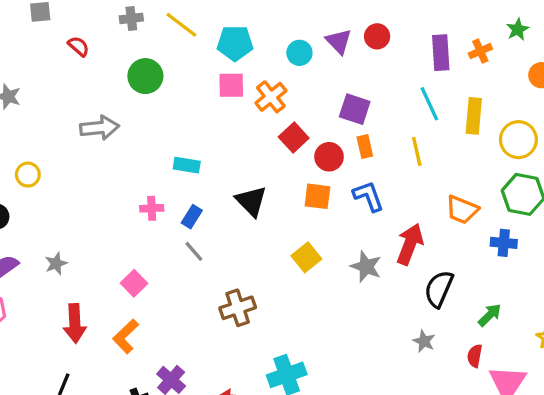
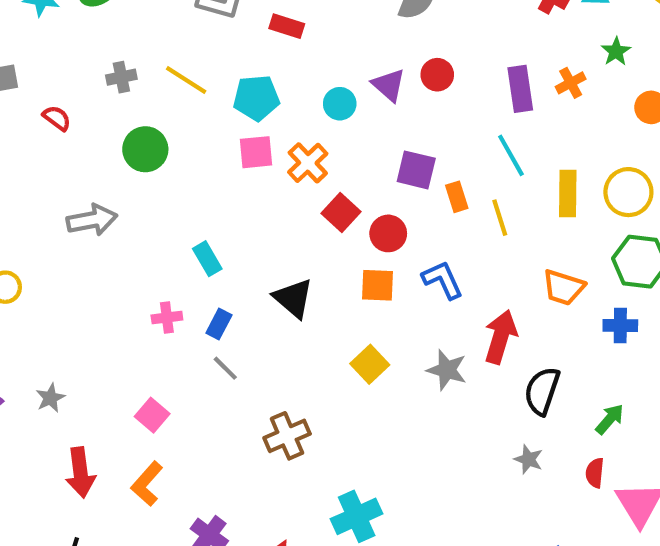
yellow rectangle: (474, 116) -> (568, 194), moved
orange rectangle: (365, 146) -> (457, 197), moved
cyan rectangle: (187, 165) -> (207, 259), turned 55

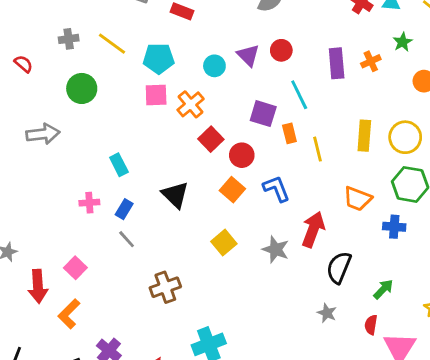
cyan line: (511, 155) -> (299, 95), moved
orange square: (377, 285) -> (232, 190), turned 35
red arrow: (80, 472) -> (38, 286), moved

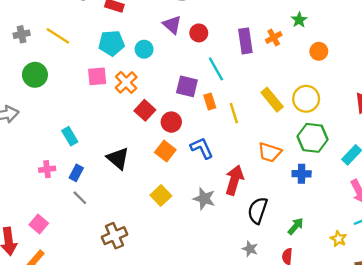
purple triangle: (248, 55) -> (172, 25), moved
cyan pentagon: (159, 58) -> (111, 43), moved
yellow rectangle: (364, 136) -> (272, 100), turned -40

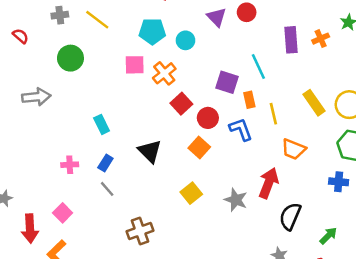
red circle: (199, 33) -> (247, 12), moved
blue L-shape: (202, 148) -> (241, 129), moved
orange trapezoid: (270, 152) -> (294, 149), moved
pink cross: (47, 169) -> (70, 165), moved

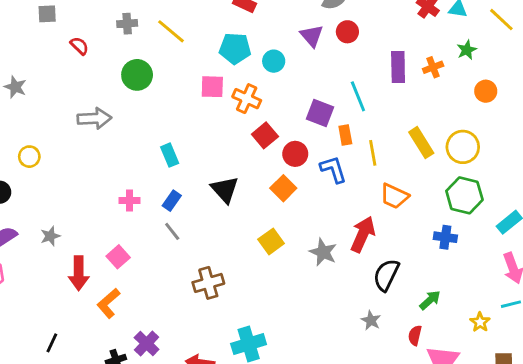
orange cross: (164, 73) -> (247, 99), turned -30

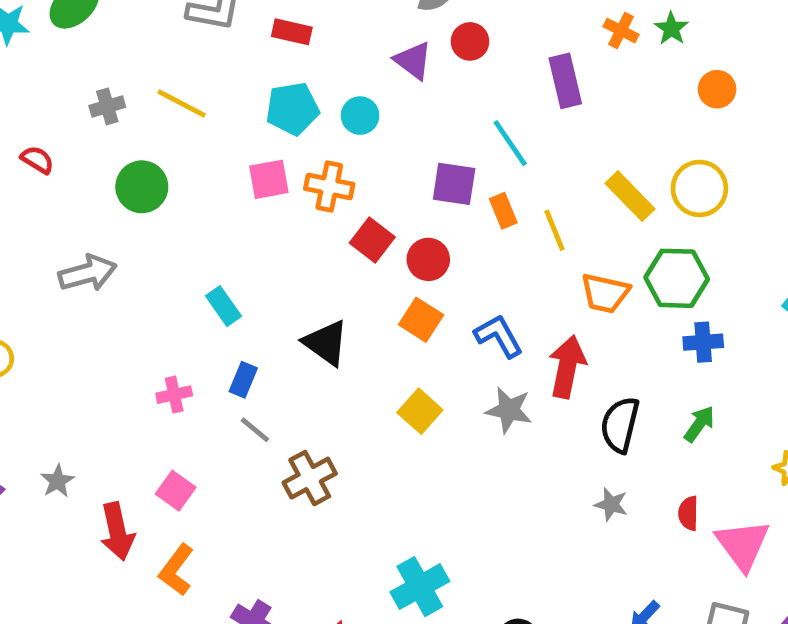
orange cross: (433, 67) -> (621, 31), moved, turned -30
blue L-shape: (333, 169) -> (499, 336), moved
green hexagon: (464, 195) -> (677, 278), moved
brown cross: (208, 283) -> (310, 478), moved
green arrow: (430, 300) -> (699, 424), moved

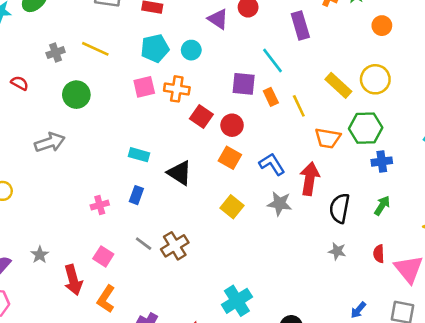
cyan rectangle: (223, 306) -> (139, 155), moved, turned -36
gray line: (255, 430) -> (144, 244), moved

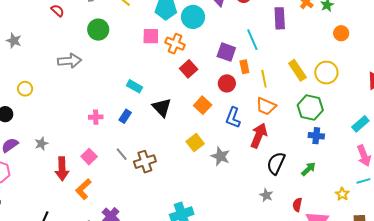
cyan circle: (191, 50) -> (193, 17), size x1.5
red circle: (232, 125) -> (227, 83), moved
orange trapezoid: (328, 138) -> (266, 106), moved
blue L-shape: (272, 164) -> (233, 118), turned -140
gray star: (280, 204) -> (220, 156), moved

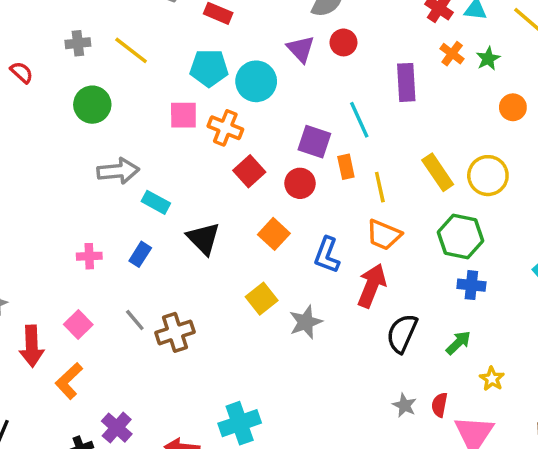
gray arrow: (69, 61) -> (118, 171), moved
red circle: (227, 83) -> (300, 183), moved
gray star: (220, 156) -> (306, 322), turned 30
yellow star: (342, 194) -> (492, 379), moved
gray star: (266, 195) -> (404, 405), moved

